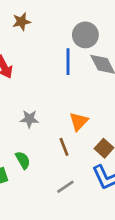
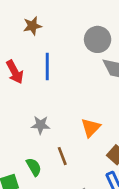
blue line: (68, 62) -> (47, 67), moved
brown line: (64, 147) -> (62, 156), moved

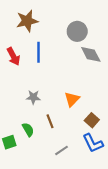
brown star: (32, 26) -> (27, 21), size x1.5

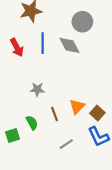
gray diamond: (91, 54) -> (69, 45), moved
orange triangle: (72, 99) -> (77, 107), moved

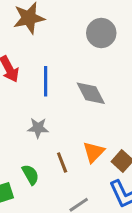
blue line: (43, 43) -> (46, 81), moved
gray diamond: (69, 45) -> (91, 93), moved

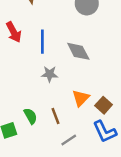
gray star: (38, 128) -> (50, 74), moved
brown line: (62, 163) -> (56, 116), moved

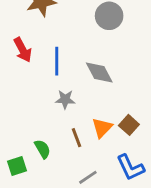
brown square: (104, 105) -> (129, 125), moved
brown line: (56, 116) -> (77, 138), moved

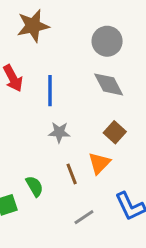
gray diamond: (99, 72) -> (109, 84), moved
brown square: (129, 125) -> (115, 132), moved

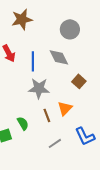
gray diamond: (109, 84) -> (59, 57), moved
gray star: (59, 132) -> (39, 88), size x1.5
brown square: (115, 132) -> (79, 81), moved

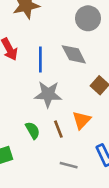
green semicircle: (23, 123) -> (33, 130), moved
gray line: (55, 143) -> (69, 165), turned 48

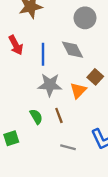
orange triangle: (82, 120) -> (78, 90), moved

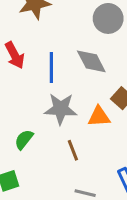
orange triangle: (78, 90) -> (99, 117), turned 42
green semicircle: (36, 117) -> (24, 139), moved, turned -112

